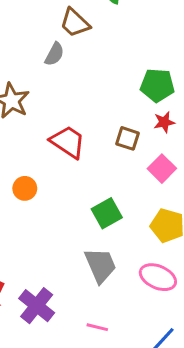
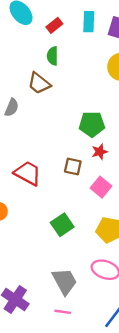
brown trapezoid: (75, 23) -> (39, 83), moved
gray trapezoid: (100, 265) -> (65, 281), moved

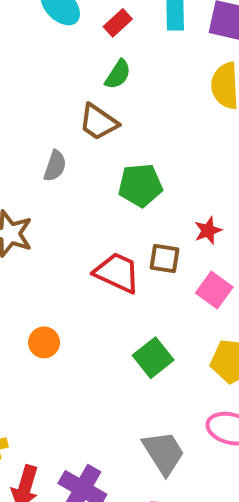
green semicircle: (53, 56) -> (118, 74), turned -144
green pentagon: (92, 124) -> (140, 185), moved
red trapezoid: (28, 173) -> (117, 273), moved

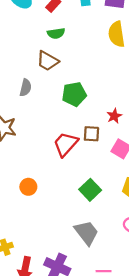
green semicircle: (118, 74) -> (56, 33), turned 54
red trapezoid: (117, 273) -> (66, 144), turned -68
gray trapezoid: (164, 453) -> (86, 233), moved

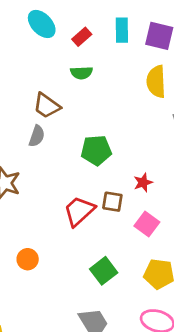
brown trapezoid: (48, 61) -> (47, 106), moved

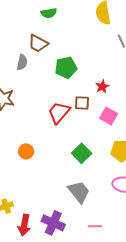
brown trapezoid: (47, 106) -> (38, 43), moved

